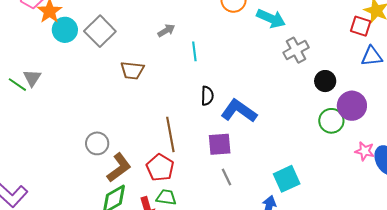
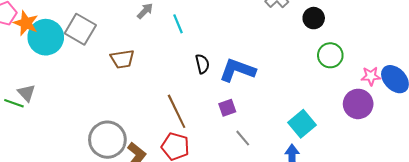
cyan circle: (65, 30) -> (46, 37), size x1.4
purple circle: (352, 106) -> (358, 104), moved
gray circle: (97, 143) -> (107, 140), size x1.6
purple square: (220, 144) -> (227, 108), size x0.7

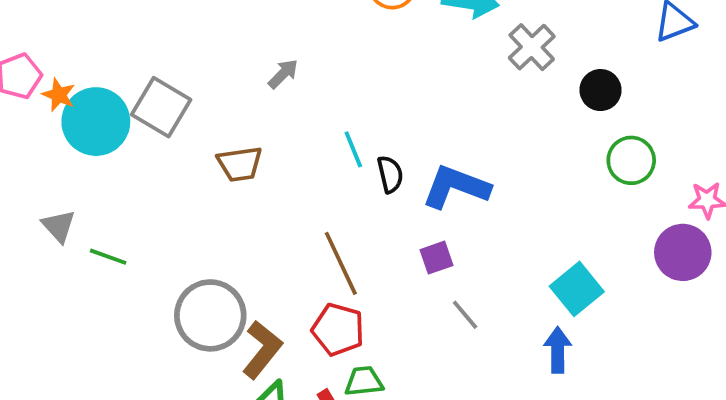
orange star: (26, 23) -> (59, 95), size x0.7
cyan line: (178, 24) -> (353, 149), moved
green line: (14, 103) -> (108, 257), moved

